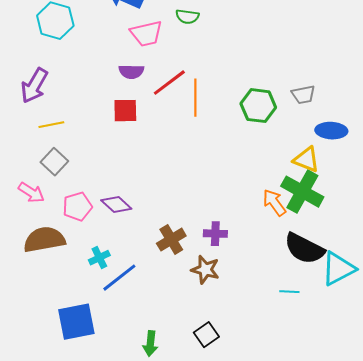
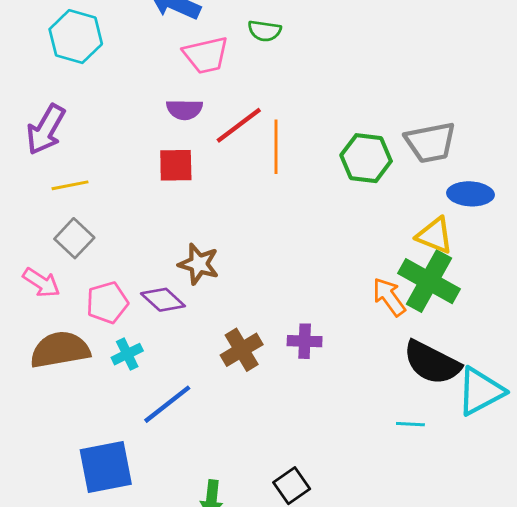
gray trapezoid: (303, 95) -> (430, 142), size x1.5
cyan cross: (99, 258) -> (127, 354), moved
brown star: (205, 270) -> (199, 264), moved

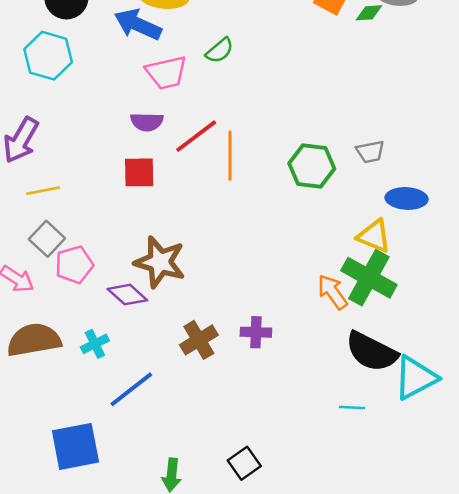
green semicircle: (265, 31) -> (220, 50), turned -48
gray trapezoid: (430, 142) -> (370, 152), size x0.6
brown star: (199, 264) -> (160, 262), size x1.4
pink pentagon: (107, 303) -> (74, 265), moved

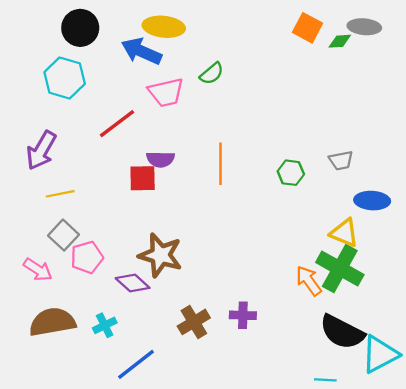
purple semicircle: (147, 122) -> (160, 159), moved
red line: (196, 136) -> (117, 124), moved
green hexagon: (312, 166) -> (291, 173), size x0.7

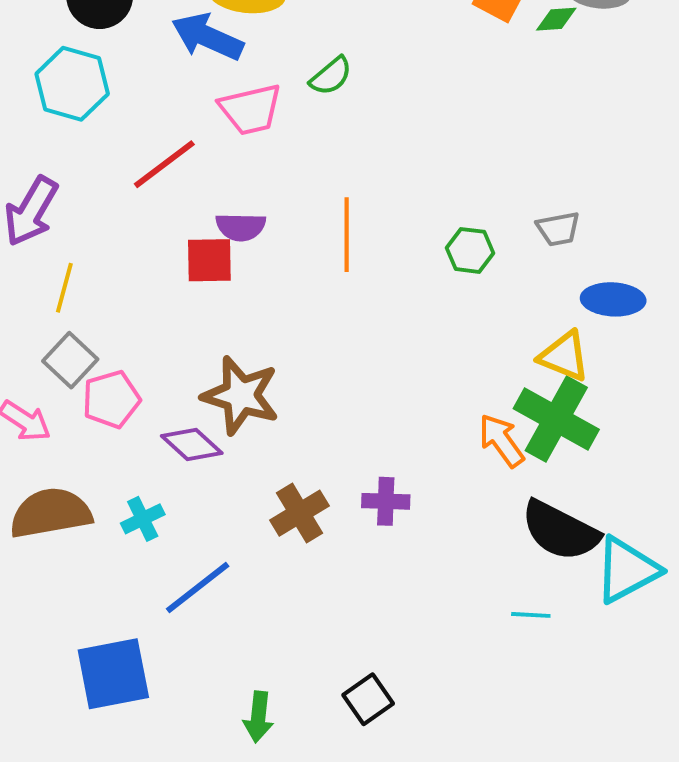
yellow line: (60, 194) -> (64, 288), turned -64

